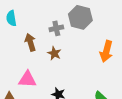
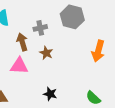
gray cross: (56, 28) -> (40, 28), moved
pink triangle: (27, 79) -> (19, 66), moved

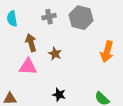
gray cross: (40, 28) -> (49, 17), moved

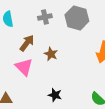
brown arrow: (31, 43) -> (27, 43), turned 54
pink triangle: (28, 67) -> (24, 67), turned 42

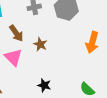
brown arrow: (27, 43) -> (16, 33), turned 108

